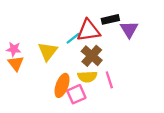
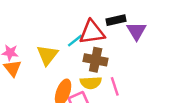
brown cross: (92, 56) -> (96, 60), turned -30

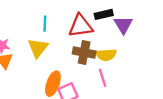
cyan line: (75, 41) -> (45, 24), moved, turned -49
yellow semicircle: (91, 83) -> (106, 55), moved

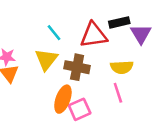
cyan line: (45, 24) -> (54, 33), turned -42
brown cross: (84, 52) -> (77, 67), moved

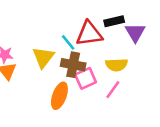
cyan line: (54, 33) -> (68, 42), moved
pink line: (118, 93) -> (113, 90), turned 54
pink square: (80, 109) -> (86, 78), moved

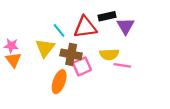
cyan line: (68, 42) -> (59, 30), moved
pink line: (113, 90) -> (122, 65), moved, turned 63

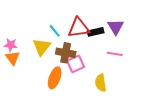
black rectangle: (107, 16) -> (96, 32), moved
yellow semicircle: (109, 54) -> (101, 83), moved, turned 84
pink line: (122, 65) -> (115, 54), moved

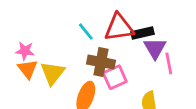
purple triangle: (116, 27) -> (155, 48), moved
yellow triangle: (42, 47) -> (53, 73), moved
pink line: (115, 54) -> (169, 63), turned 70

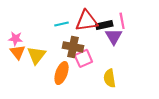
cyan line: (86, 32) -> (62, 24), turned -64
pink line: (169, 63) -> (122, 21), moved

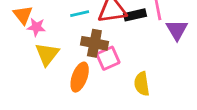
purple triangle: (114, 36) -> (177, 30), moved
pink star: (16, 39) -> (36, 27), moved
orange triangle: (18, 52) -> (23, 15), moved

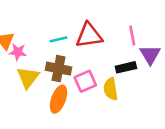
black rectangle: (135, 15) -> (126, 67), moved
brown cross: (94, 43) -> (59, 69), moved
yellow semicircle: (142, 84) -> (111, 89), moved

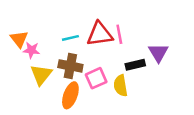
pink line: (132, 36) -> (119, 34), moved

